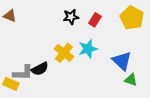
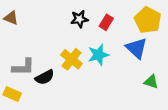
blue triangle: (122, 61) -> (137, 48), moved
gray L-shape: (23, 73) -> (23, 67), moved
green triangle: (131, 80) -> (151, 82), moved

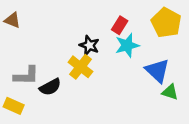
black star: (79, 19) -> (89, 45), moved, turned 30
blue triangle: (137, 48) -> (157, 71), moved
cyan star: (98, 55) -> (127, 45), moved

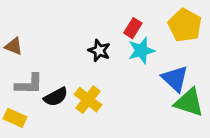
brown triangle: (12, 20) -> (14, 46), moved
yellow cross: (80, 67) -> (88, 100), moved
green triangle: (170, 92) -> (189, 102), size x1.6

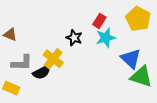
yellow cross: (88, 100) -> (53, 59), moved

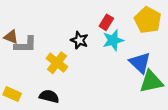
gray L-shape: (22, 63) -> (26, 45), moved
black semicircle: (42, 72) -> (49, 96), moved, turned -138
green triangle: (141, 76) -> (151, 82), turned -30

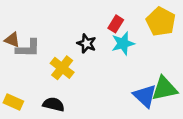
blue triangle: (140, 63) -> (145, 96), moved

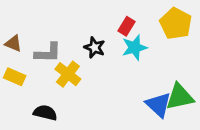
gray L-shape: (28, 48) -> (48, 53), moved
yellow rectangle: (13, 102) -> (15, 77), moved
black semicircle: (54, 104) -> (45, 113), moved

